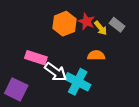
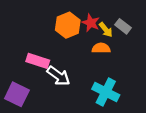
orange semicircle: (96, 55) -> (101, 48), moved
cyan cross: (78, 82) -> (106, 92), moved

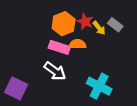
orange semicircle: (101, 48) -> (78, 44), moved
pink rectangle: (38, 61) -> (59, 47), moved

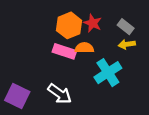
yellow arrow: (99, 28) -> (127, 44), moved, turned 120
white arrow: (55, 71) -> (60, 94), moved
cyan cross: (99, 86) -> (108, 73), moved, turned 30

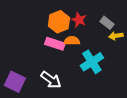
yellow arrow: (127, 44) -> (116, 36), moved

